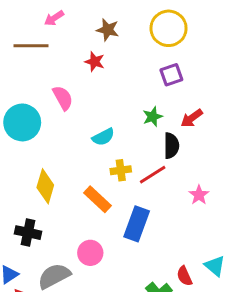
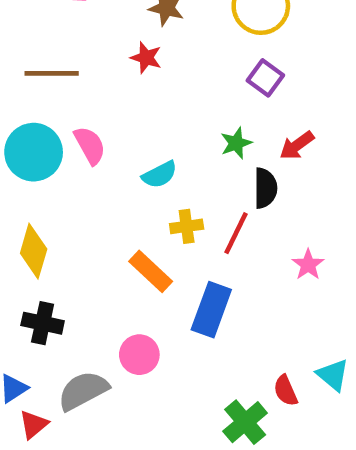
brown line: (31, 46) -> (52, 73), moved
purple square: (171, 75) -> (265, 78), turned -35
pink semicircle: (63, 98) -> (90, 145), moved
red line: (153, 175) -> (236, 233), turned -32
yellow diamond: (45, 186) -> (34, 251), moved

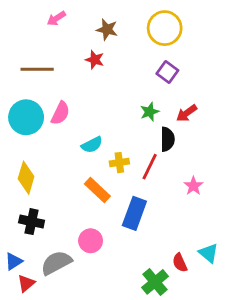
pink semicircle: (90, 145) -> (60, 113), turned 55
cyan semicircle: (160, 175) -> (92, 145), moved

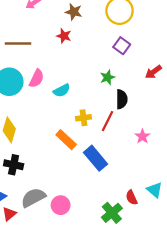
red arrow: (187, 113) -> (153, 72), moved
cyan semicircle: (92, 145) -> (62, 90), moved
blue rectangle: (134, 213) -> (96, 158), turned -60
pink circle: (91, 241) -> (61, 205), moved

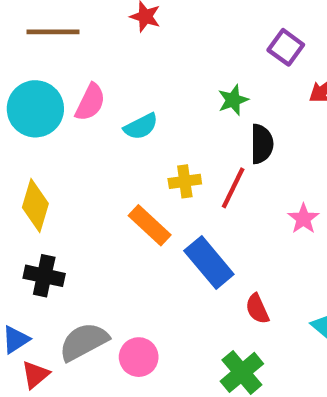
purple square: (122, 46) -> (286, 47), moved
red semicircle: (132, 198) -> (257, 309), moved

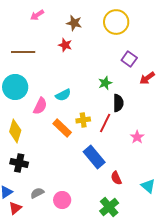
pink semicircle: (90, 102) -> (40, 106), moved
orange rectangle: (150, 225) -> (62, 128), moved
gray semicircle: (84, 342) -> (37, 193), size x0.6

